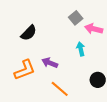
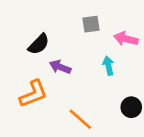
gray square: (76, 18) -> (91, 24), moved, turned 32
purple arrow: (50, 63) -> (60, 67), moved

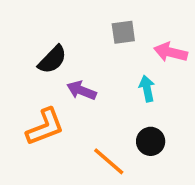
black circle: (131, 107) -> (151, 141), moved

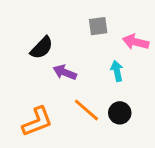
orange L-shape: (45, 127) -> (37, 122), moved
orange line: (109, 161) -> (86, 110), moved

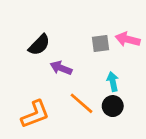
gray square: (98, 26) -> (100, 43), moved
cyan arrow: (117, 71) -> (113, 82), moved

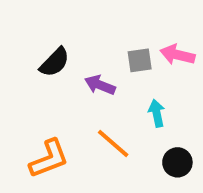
purple arrow: (61, 68) -> (100, 85), moved
black circle: (113, 106) -> (177, 162), moved

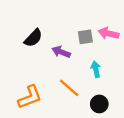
black circle: (177, 162) -> (99, 104), moved

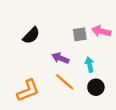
purple arrow: (61, 52) -> (60, 58), moved
black circle: (99, 104) -> (96, 87), moved

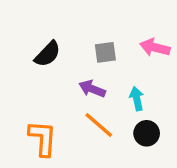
gray square: (80, 34) -> (105, 52), moved
orange L-shape: (28, 90) -> (43, 138), turned -65

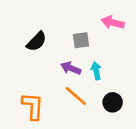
pink arrow: (155, 47) -> (113, 23), moved
cyan arrow: (137, 99) -> (96, 71), moved

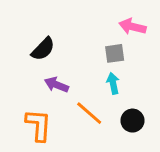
gray square: (81, 40) -> (115, 53), moved
purple arrow: (71, 68) -> (56, 85), moved

